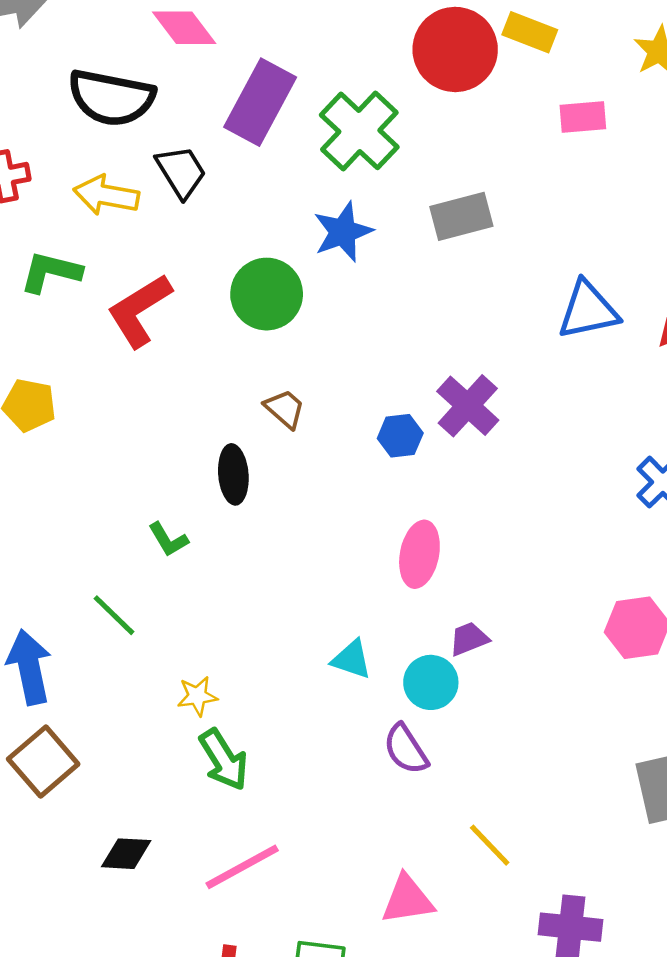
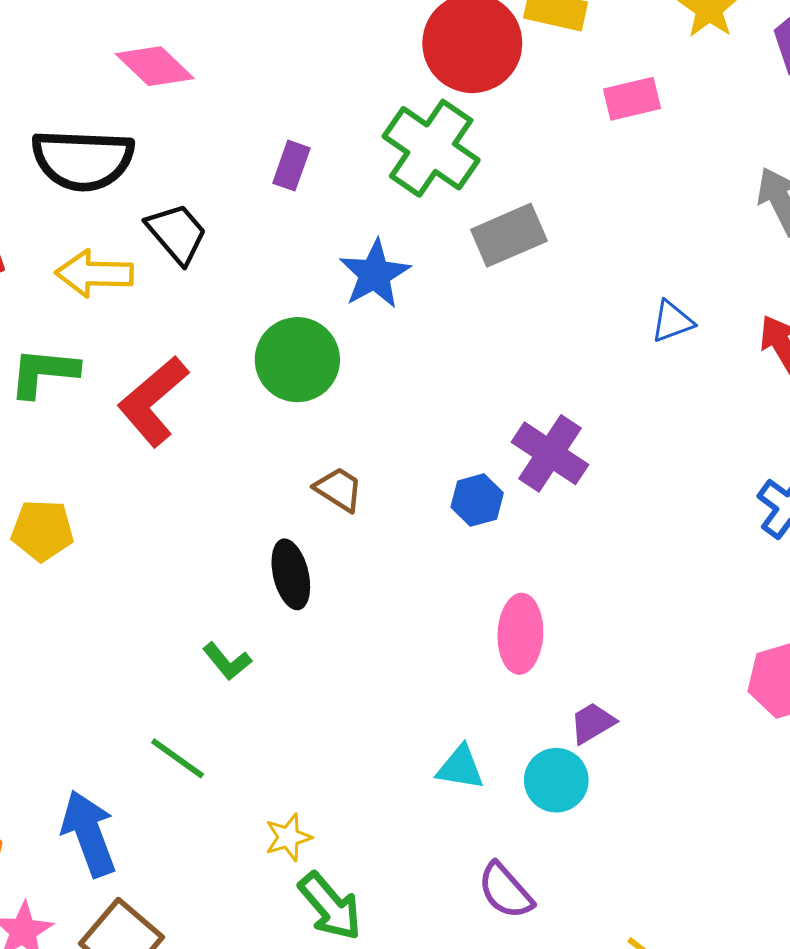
purple rectangle: (260, 102) -> (291, 166), moved, size x0.5
green cross: (359, 131) -> (431, 148), moved
blue triangle: (588, 310) -> (672, 321), size x0.6
purple semicircle: (406, 749) -> (505, 891), moved

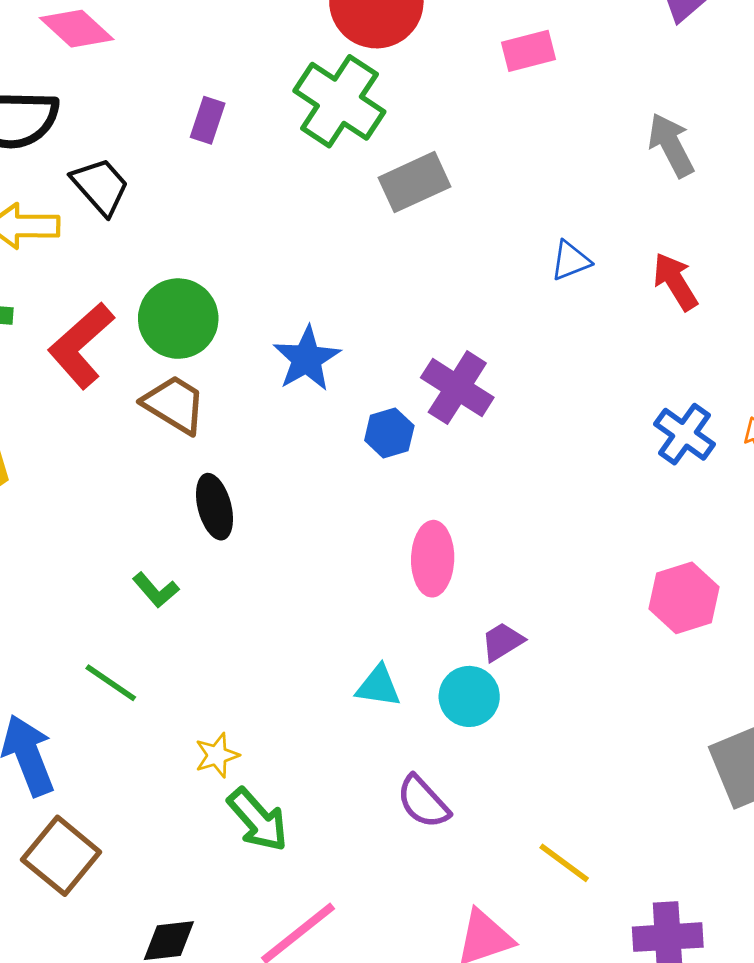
blue star: (375, 274) -> (307, 359), moved
green circle: (297, 360) -> (178, 319), moved
brown trapezoid: (339, 489) -> (174, 404), moved, size x1.4

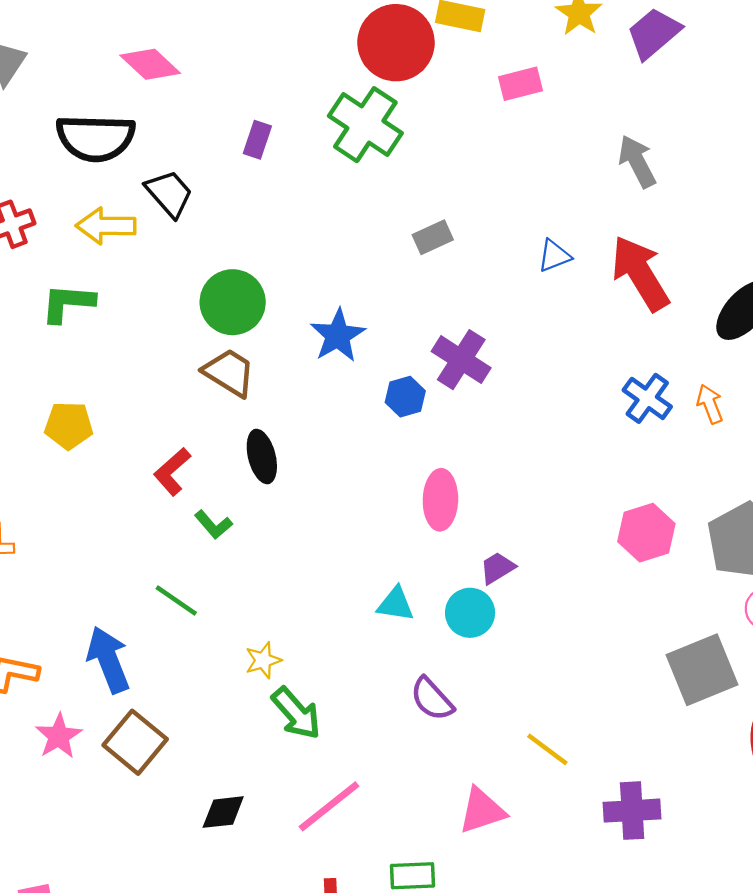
gray rectangle: (415, 182) -> (433, 237), moved, size x0.7
red arrow: (675, 282) -> (640, 273), size x1.6
red L-shape: (81, 345) -> (172, 472), moved, size x0.7

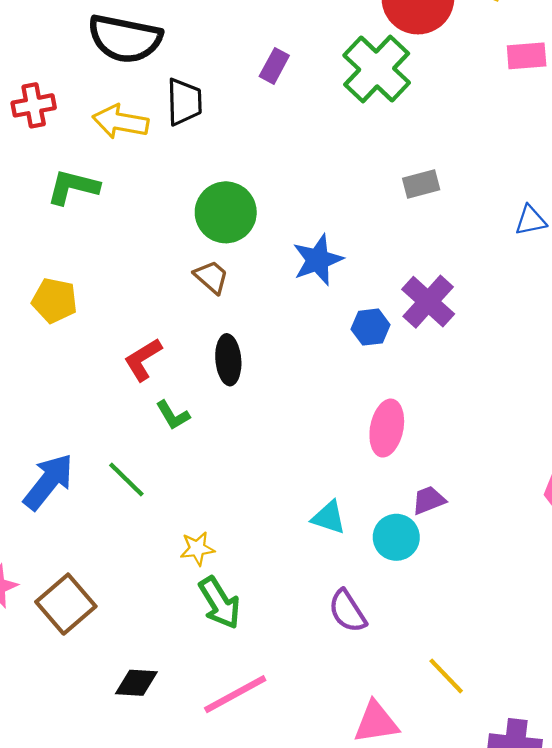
black trapezoid: (169, 194) -> (184, 102), turned 30
brown trapezoid: (229, 373) -> (211, 277), size x0.7
blue arrow: (108, 660) -> (48, 482), moved, turned 50

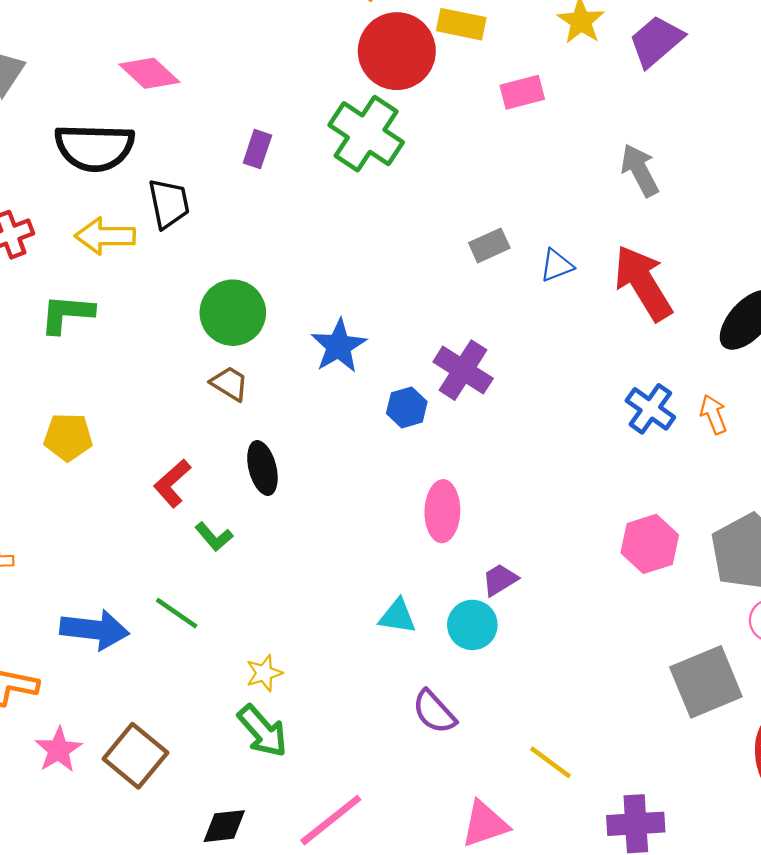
gray rectangle: (421, 184) -> (489, 245), moved
blue arrow: (48, 482) -> (95, 630), turned 68
green arrow: (220, 603) -> (263, 731), moved

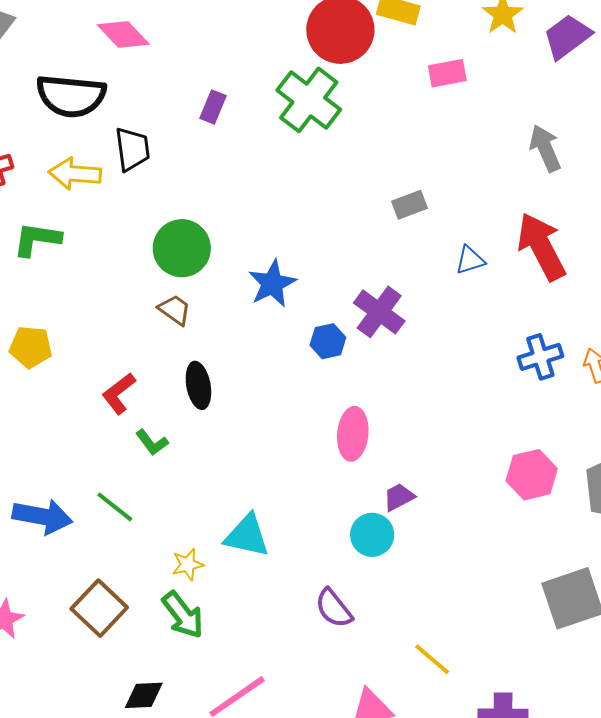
blue triangle: (557, 265) -> (470, 260), moved
blue cross: (650, 409) -> (540, 357), turned 33
cyan triangle: (397, 616) -> (247, 536), moved, size x1.4
brown square: (135, 756) -> (99, 608), moved

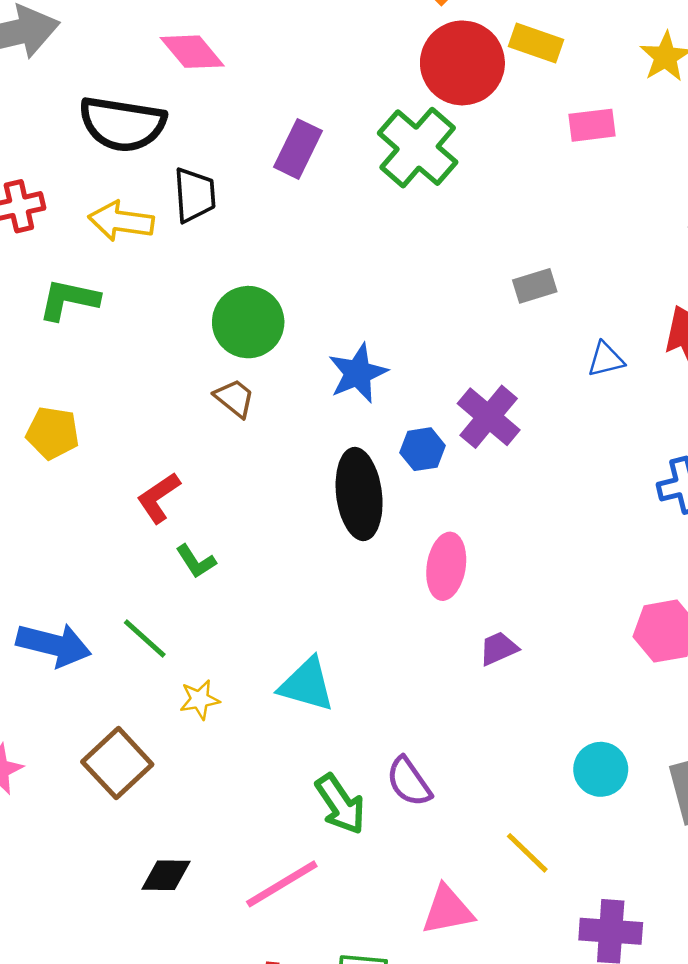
purple rectangle: (213, 107) -> (298, 149), size x1.4
black ellipse: (198, 385) -> (359, 494), moved, size x1.5
cyan circle: (372, 535) -> (601, 769), moved
yellow star: (188, 564) -> (200, 700), moved
green arrow: (183, 615) -> (340, 804), moved

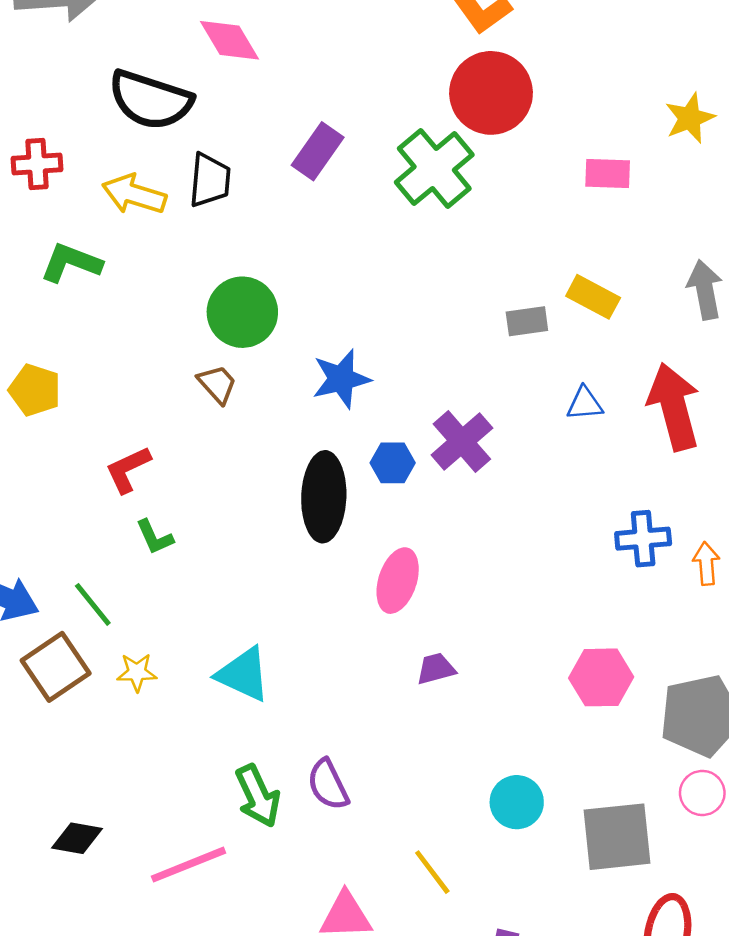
yellow rectangle: (536, 43) -> (593, 297), moved
brown square: (117, 763) -> (56, 667), moved

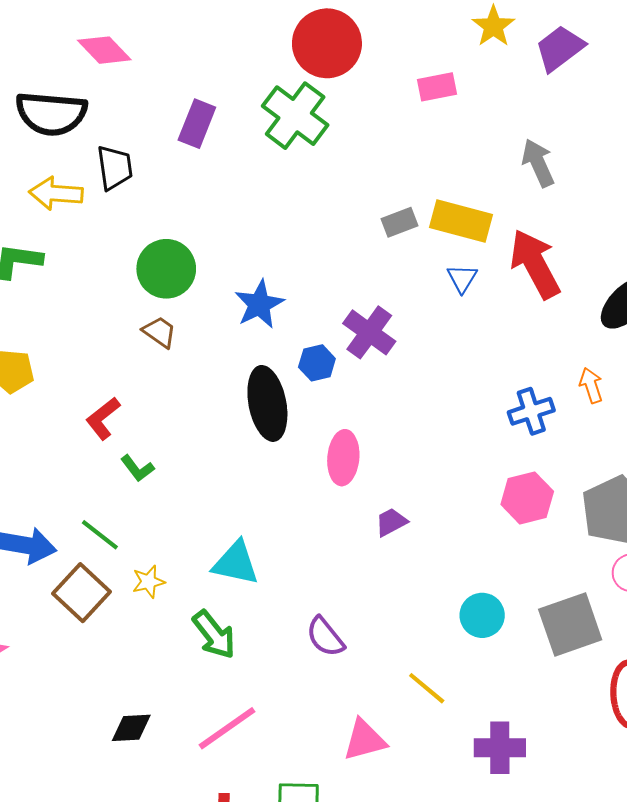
yellow rectangle: (593, 297) -> (461, 221), moved, size x1.4
blue triangle: (585, 404) -> (462, 278), turned -40
blue cross: (643, 539) -> (531, 411), moved
green arrow: (258, 796) -> (214, 635), moved

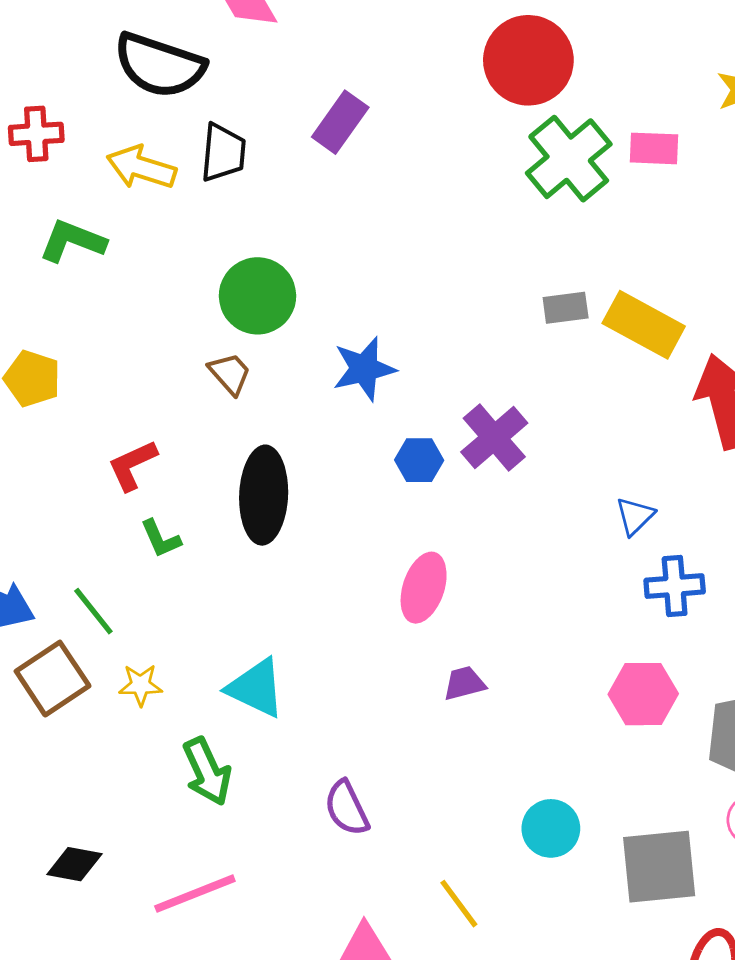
green cross: (295, 116) -> (569, 159), moved
blue triangle: (462, 278) -> (635, 516), moved
black ellipse: (267, 403) -> (264, 495), moved

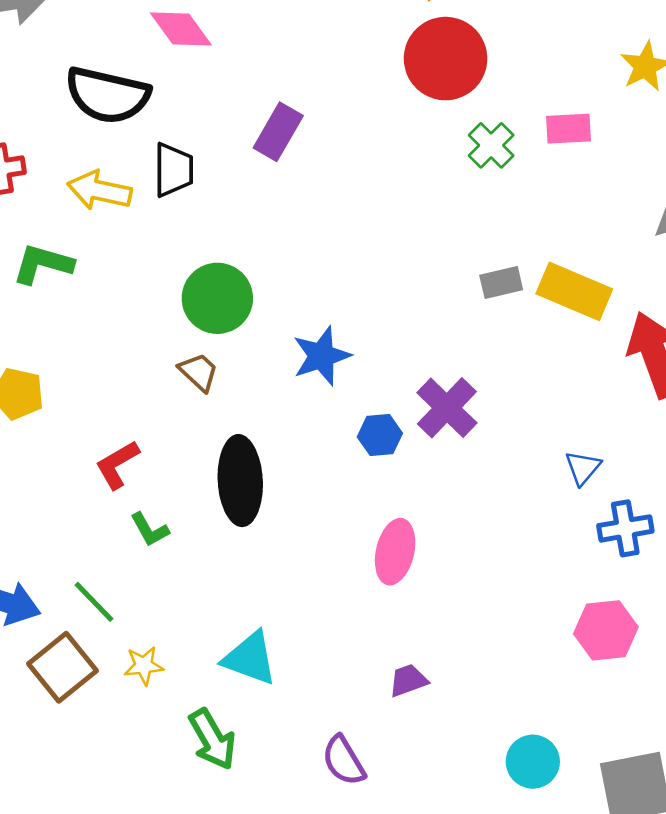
green cross: (569, 159) -> (491, 145), size x0.6
purple trapezoid: (464, 683) -> (408, 680), moved

